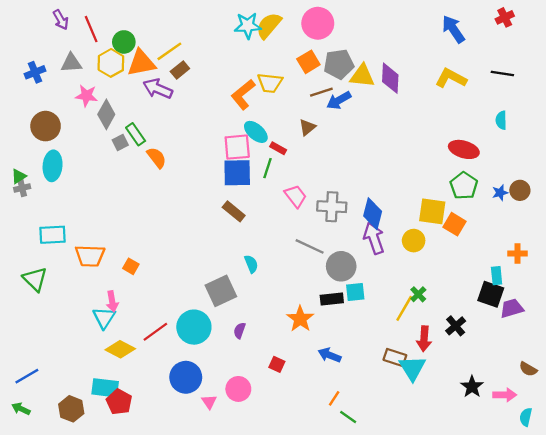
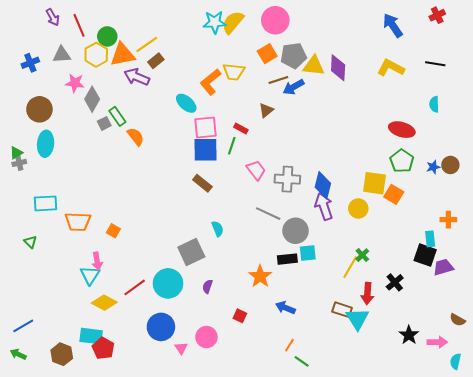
cyan ellipse: (256, 132) -> (186, 103), moved
green triangle: (35, 279) -> (30, 242), size x0.6

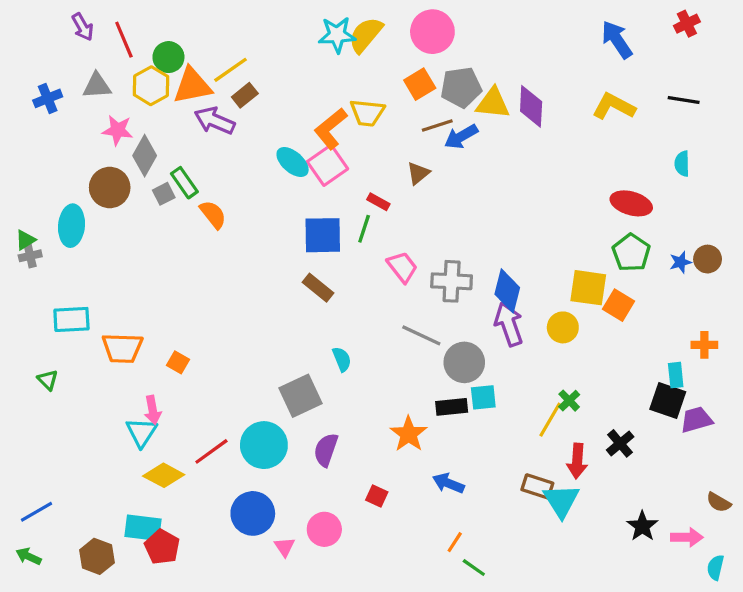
brown circle: (39, 109) -> (110, 187), moved
pink square: (205, 128) -> (328, 165), moved, turned -30
purple semicircle: (207, 286) -> (326, 450), size x1.5

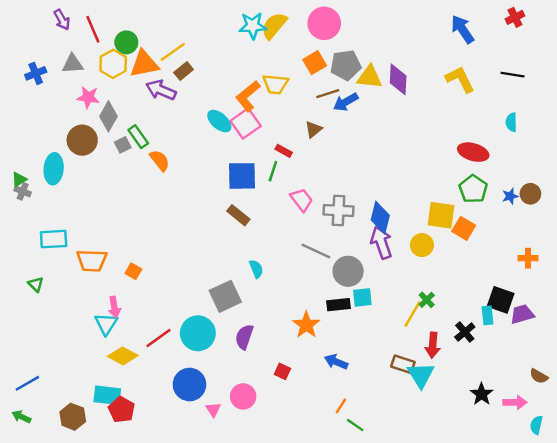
yellow L-shape: (614, 106) -> (460, 79), turned 36
gray cross: (30, 256) -> (23, 191), turned 35
cyan rectangle: (676, 375) -> (488, 315), moved

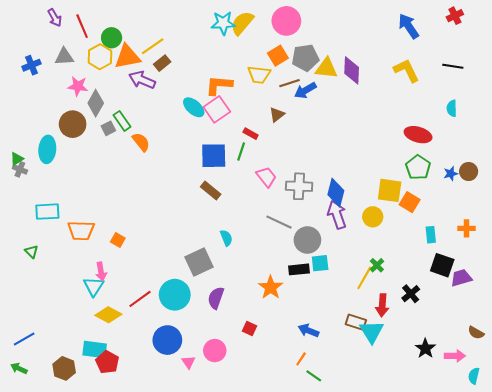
yellow trapezoid: (275, 84) -> (259, 75), moved
orange L-shape: (248, 96) -> (219, 85), turned 44
cyan rectangle: (488, 315) -> (431, 235), moved
blue arrow: (336, 362) -> (308, 331), moved

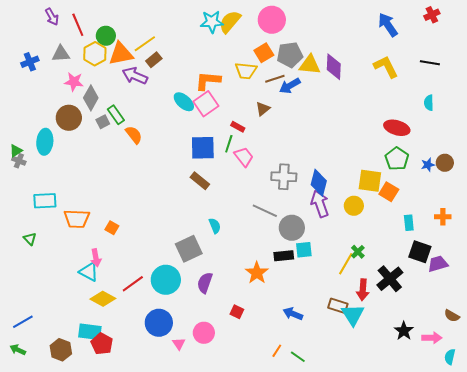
pink trapezoid: (266, 177) -> (244, 157), moved
cyan triangle: (94, 286) -> (89, 272), turned -35
black cross: (411, 294) -> (390, 279), size x1.5
orange line: (301, 359) -> (277, 351), moved

